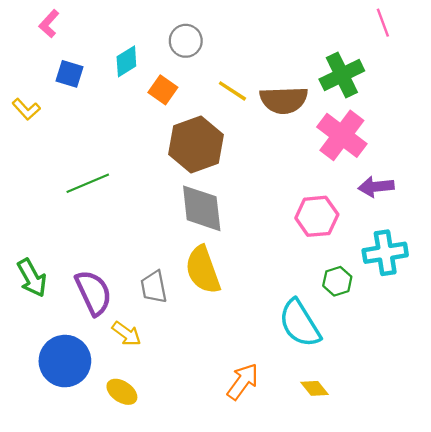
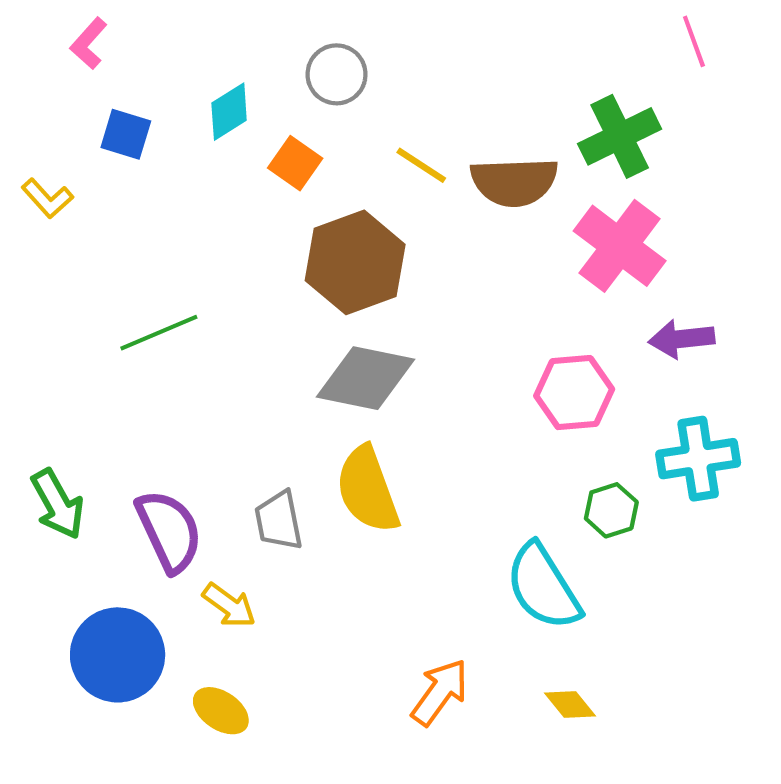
gray diamond: (202, 208) -> (365, 378), turned -72

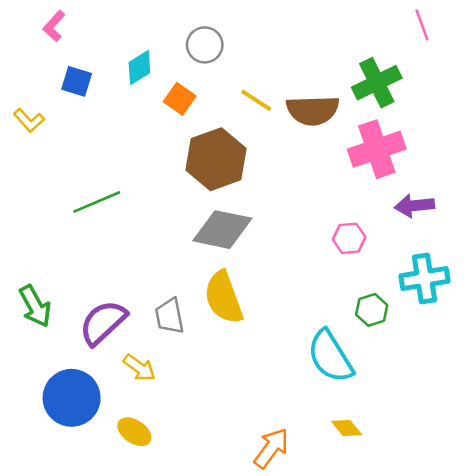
pink cross: (620, 246) -> (377, 149), turned 34
pink hexagon: (574, 393) -> (349, 238), size x0.7
purple semicircle: (169, 531) -> (103, 322), turned -108
orange arrow: (440, 692) -> (271, 448), moved

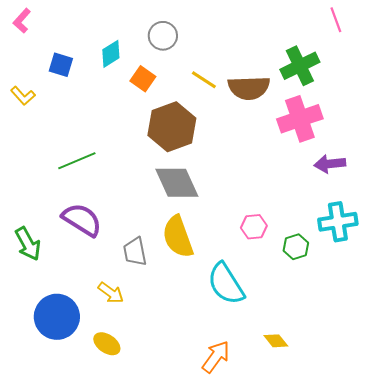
pink L-shape: (54, 26) -> (22, 21), moved
gray diamond: (222, 230) -> (177, 183), turned 54
pink hexagon: (349, 238) -> (254, 227), moved
purple semicircle: (103, 322) -> (82, 220), moved, turned 75
cyan semicircle: (330, 356) -> (226, 284), moved

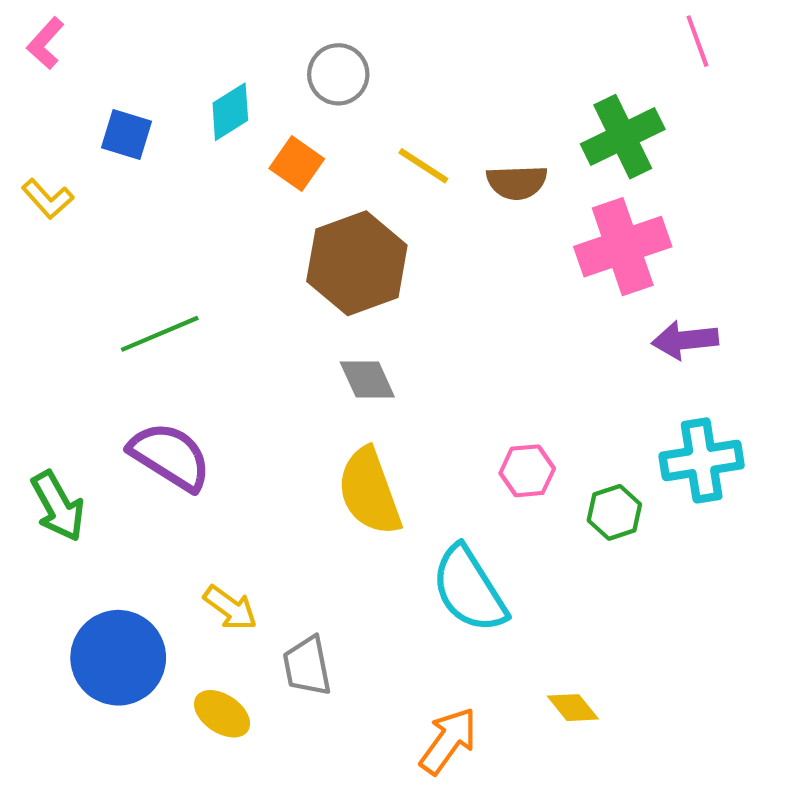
brown semicircle: (249, 88) -> (517, 182), size x0.7
gray diamond: (177, 183) -> (367, 380), size x0.6
gray trapezoid: (135, 252) -> (307, 666), moved

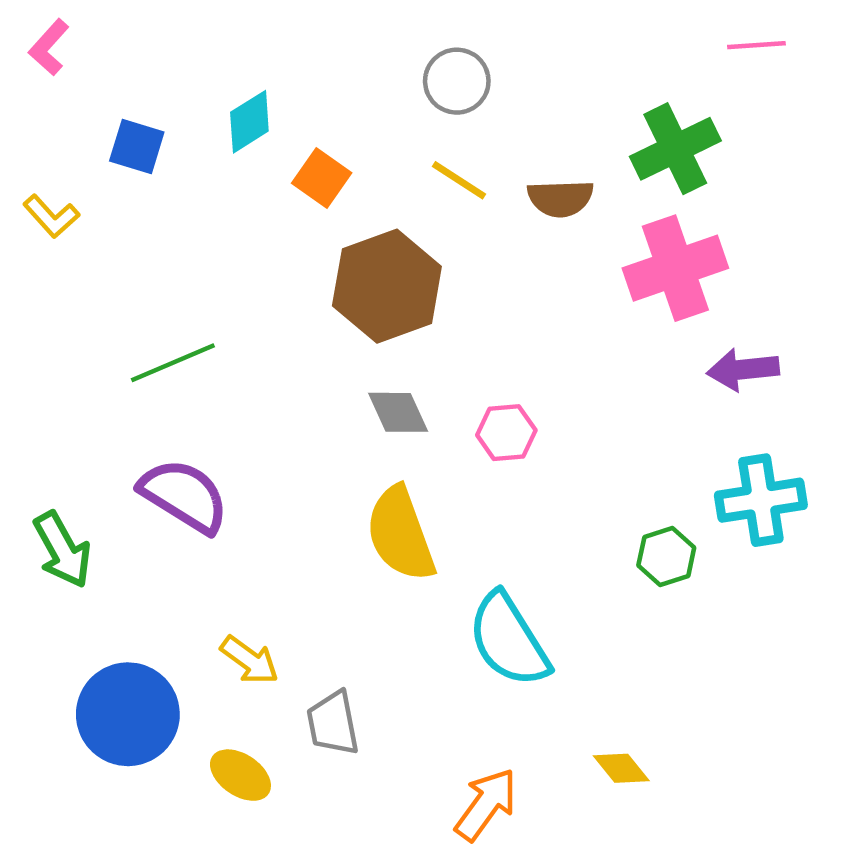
pink line: (697, 41) -> (756, 45), turned -74
gray circle: (338, 74) -> (457, 81), moved
pink hexagon: (527, 471) -> (506, 433), moved

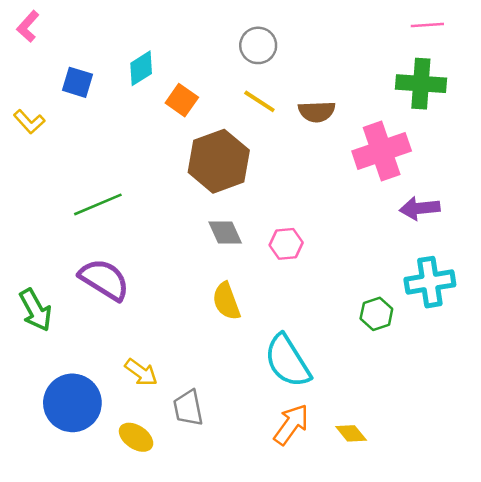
green cross: (675, 149) -> (421, 84), moved, turned 30
yellow semicircle: (400, 534) -> (226, 301), size x0.7
orange arrow: (486, 804) -> (291, 425), moved

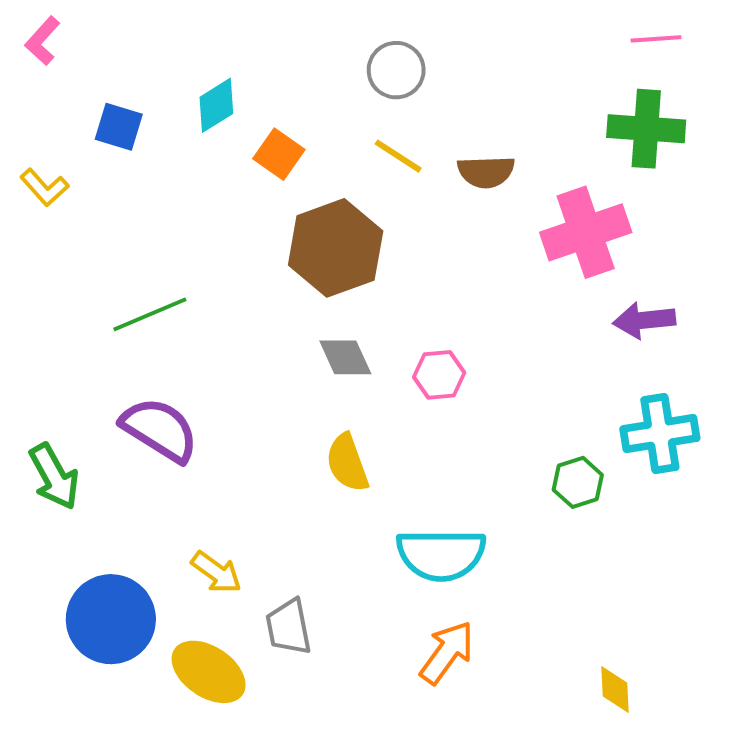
cyan semicircle: (287, 361) -> (441, 555), turned -58
yellow diamond: (351, 433) -> (615, 689), moved, turned 36
yellow ellipse: (136, 437) -> (209, 672), size x1.4

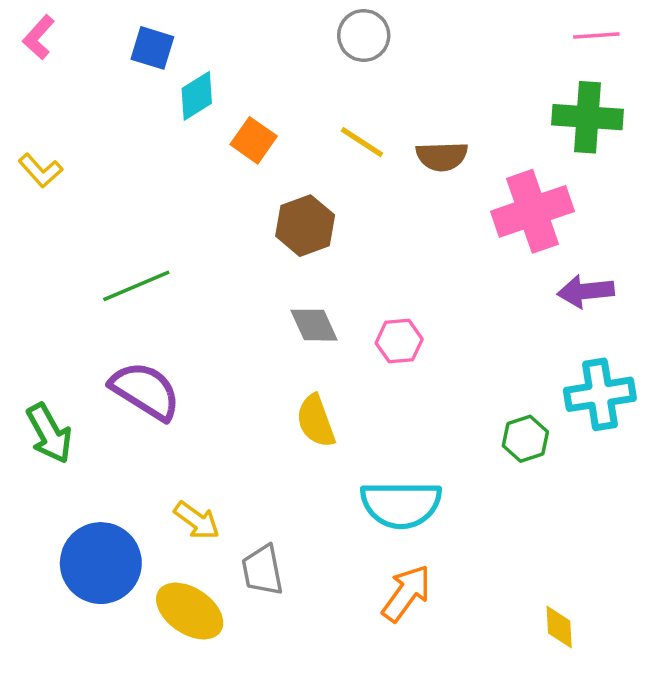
gray circle: (396, 70) -> (364, 35), moved
blue square: (119, 127) -> (152, 48), moved
brown hexagon: (336, 248) -> (305, 226), size x0.7

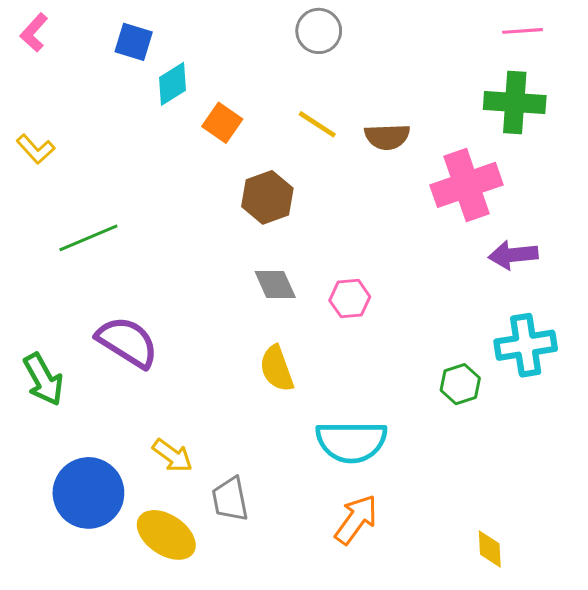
green line: (136, 286) -> (88, 238), moved

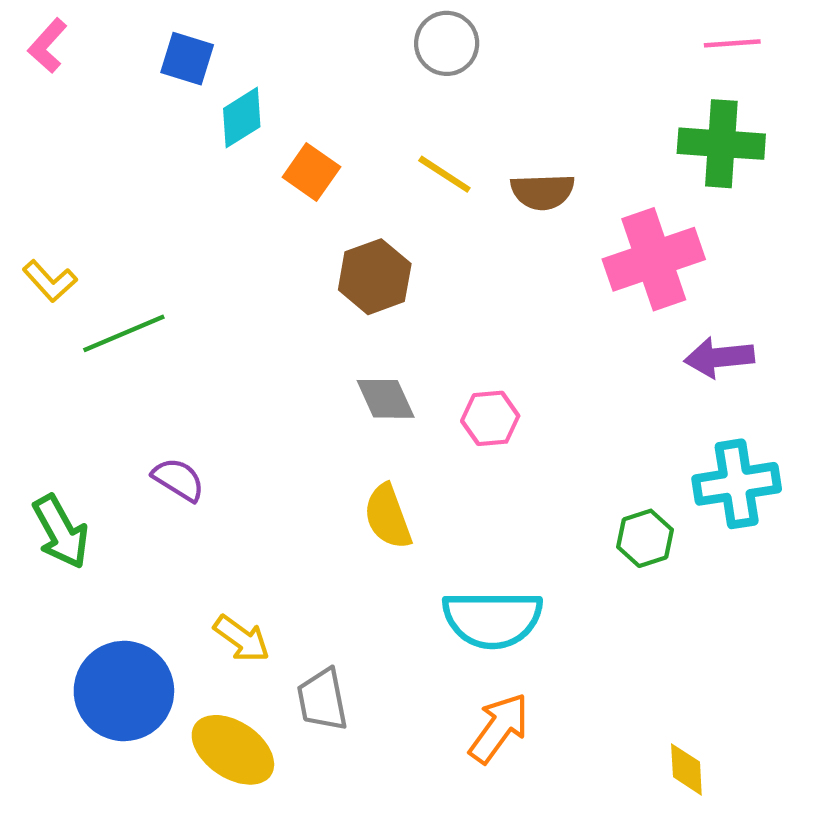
yellow L-shape: (36, 149) -> (50, 281), moved
purple semicircle: (127, 342) -> (178, 479), size x0.6

